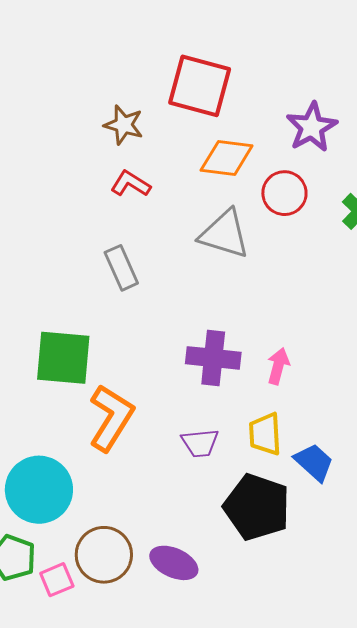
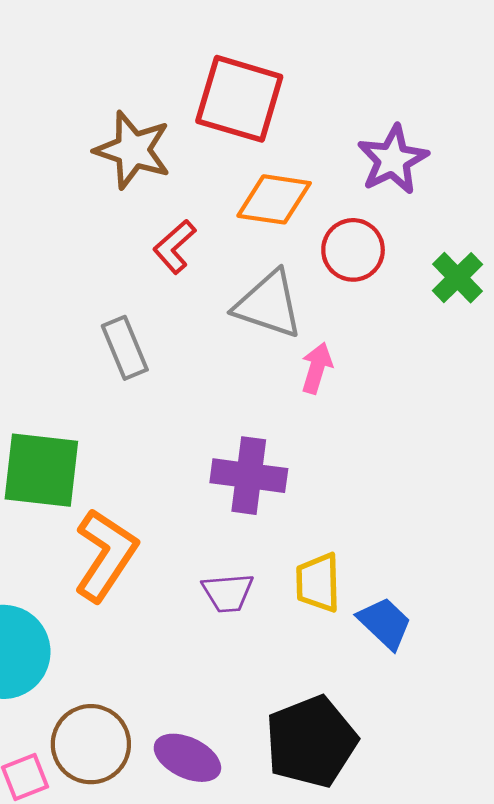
brown star: (124, 125) -> (133, 150), size x1.4
red L-shape: (131, 184) -> (175, 247), moved, turned -75
pink arrow: (278, 366) -> (317, 368), moved
black pentagon: (257, 507) -> (311, 742), moved, turned 30

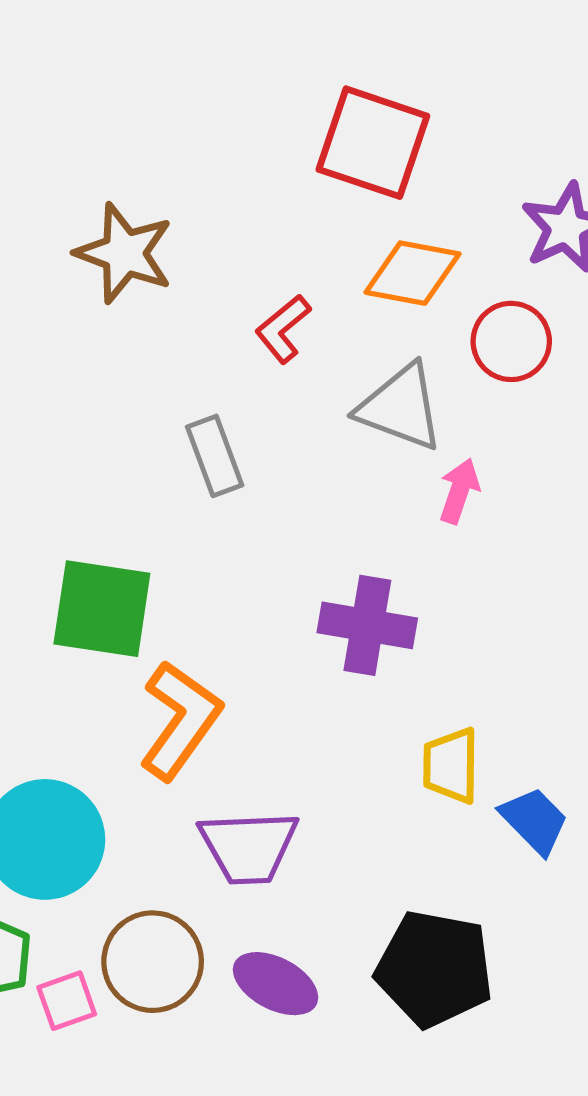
brown star: (133, 150) -> (124, 253), moved
purple trapezoid: (228, 593) -> (249, 847), moved, size x1.5
black pentagon: (311, 742) -> (434, 969), turned 30

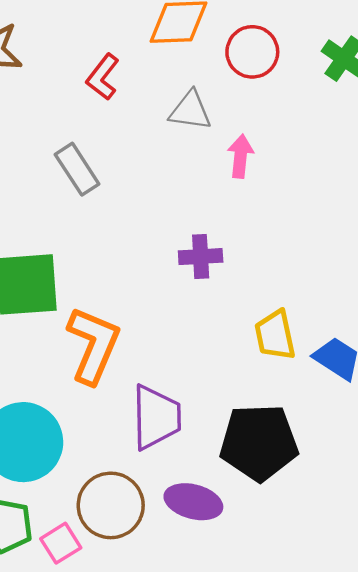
gray triangle: (401, 407) -> (190, 111), size x0.7
purple cross: (367, 625) -> (201, 257), size x0.7
purple trapezoid: (249, 847) -> (156, 417), turned -76
black pentagon: (434, 969) -> (259, 442), moved

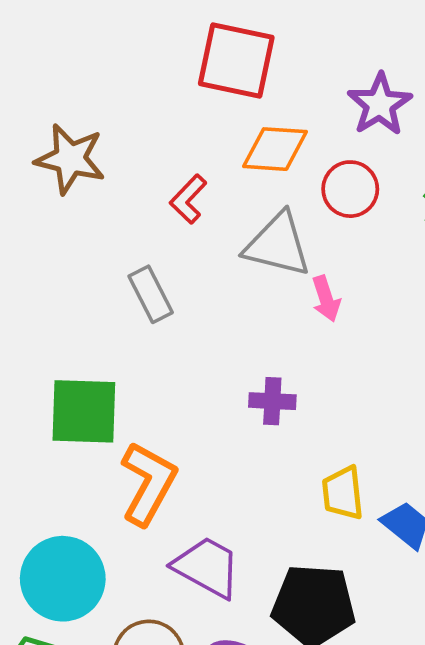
gray triangle: (190, 111) -> (278, 245), size x1.5
pink arrow: (240, 156) -> (326, 299), turned 150
purple trapezoid: (156, 417) -> (207, 567), turned -66

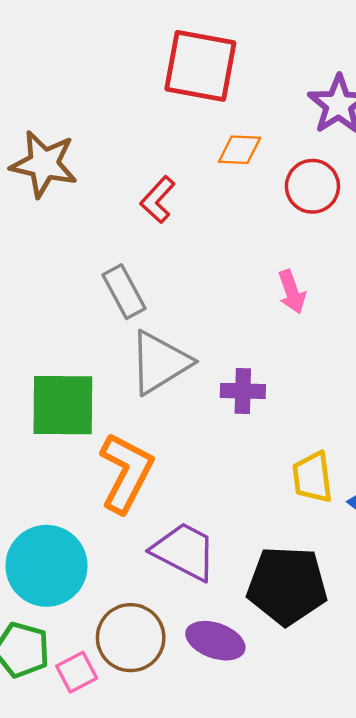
orange diamond: (275, 149) -> (240, 150), size x0.7
gray triangle: (278, 245) -> (160, 362), moved, turned -44

